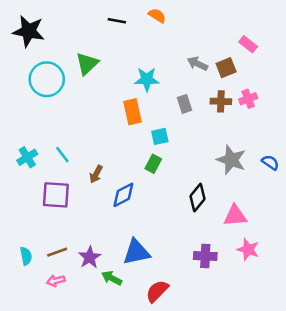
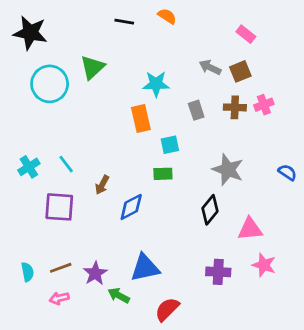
pink rectangle: (248, 44) -> (246, 34), moved
gray star: (231, 160) -> (228, 170), moved
green rectangle: (153, 164) -> (163, 174), turned 60

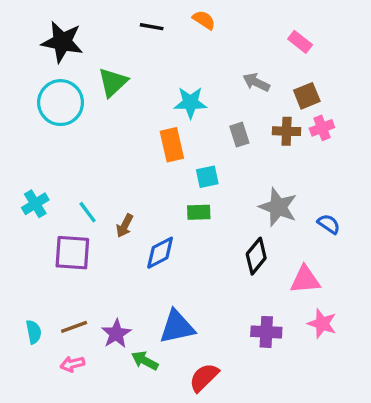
black star: (30, 33) -> (62, 42), moved
brown square: (240, 71) -> (307, 96), moved
cyan line: (66, 164) -> (88, 212), moved
blue semicircle: (287, 172) -> (329, 224), moved

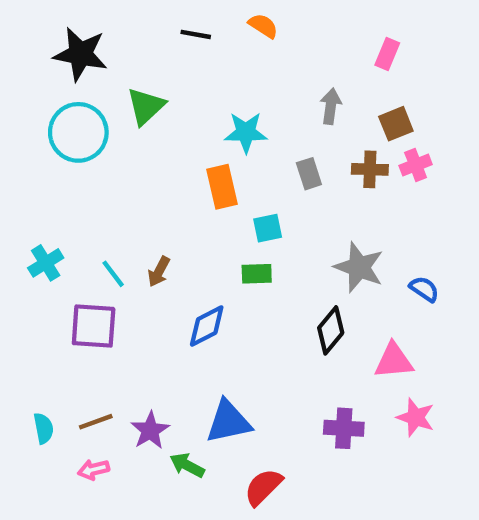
pink rectangle: (300, 42) -> (387, 54), turned 75
gray arrow: (256, 82) -> (331, 106), turned 72
brown arrow: (125, 226) -> (159, 272), moved

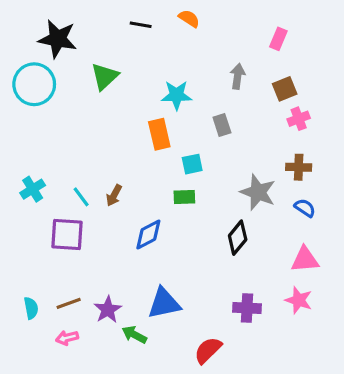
cyan circle: (78, 132) -> (34, 84), moved
brown cross: (370, 169) -> (299, 167), moved
pink triangle: (394, 361) -> (305, 260), moved
red semicircle: (263, 487) -> (208, 350), moved

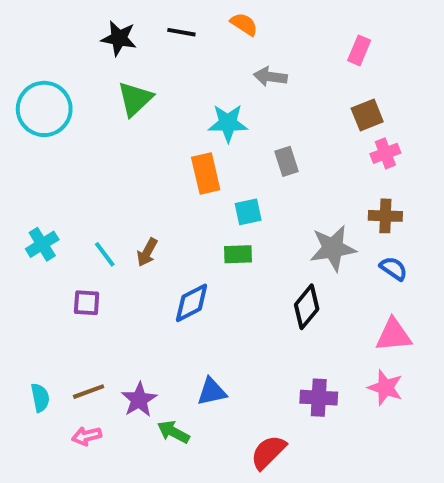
black star: (58, 39) -> (119, 38), moved, size x0.7
gray arrow: (238, 76) -> (270, 77), moved, turned -90
gray star: (258, 192) -> (333, 248), turned -30
purple square: (67, 234) -> (87, 303), size x0.6
blue triangle: (164, 303) -> (212, 392), size x0.7

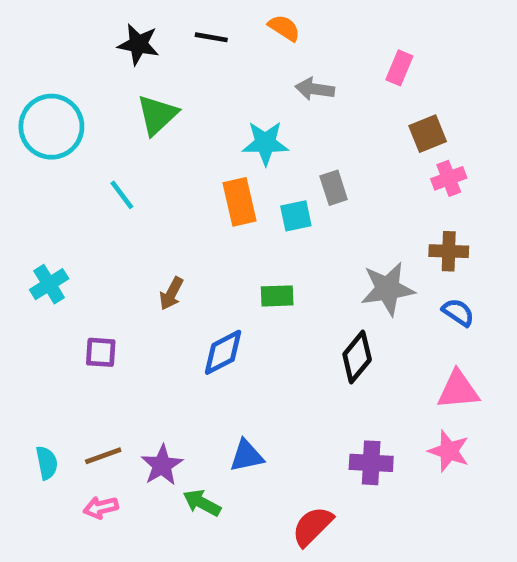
pink rectangle: (359, 50) -> (399, 68), moved
cyan square: (248, 212) -> (296, 216), moved
cyan line: (105, 254) -> (122, 195), moved

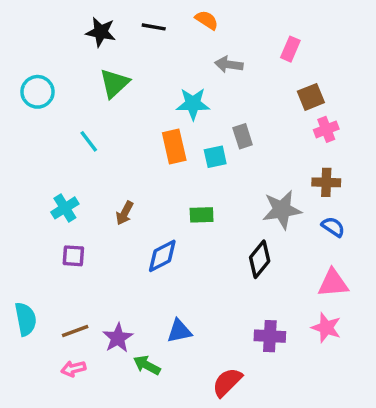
cyan circle: (51, 127) -> (38, 92), size x0.7
cyan cross: (49, 284) -> (65, 208), moved
cyan semicircle: (47, 463) -> (26, 319), moved, size x1.4

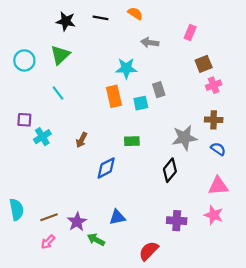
green triangle: (114, 83) -> (60, 55), moved
purple square: (73, 256) -> (24, 120), moved
pink arrow: (73, 369) -> (48, 242), turned -32

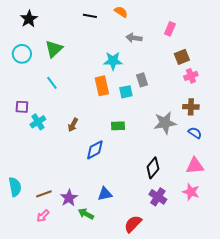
black star: (66, 21) -> (29, 19), moved, turned 30
black diamond: (170, 170) -> (153, 168), moved
purple cross: (177, 221) -> (158, 197), turned 30

